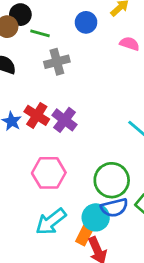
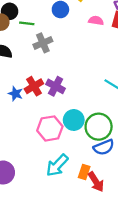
red cross: (37, 115) -> (34, 86), turned 36
cyan circle: (96, 217) -> (74, 120), moved

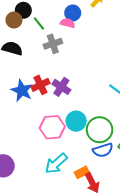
pink semicircle: (96, 21) -> (68, 23), moved
green line: (27, 23) -> (39, 23), turned 40
blue star: (15, 94) -> (22, 91), size x1.5
orange rectangle: (84, 172) -> (82, 172), turned 40

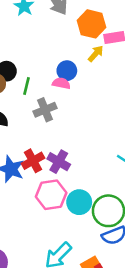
green line: (39, 23) -> (26, 86), turned 56
pink hexagon: (52, 127) -> (51, 195), moved

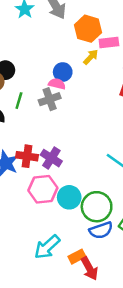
green line: (26, 86) -> (19, 101), moved
gray cross: (45, 110) -> (50, 99), moved
red cross: (33, 161) -> (27, 156), turned 35

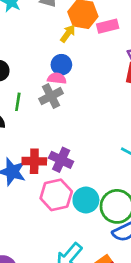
yellow arrow: (91, 57) -> (68, 34), moved

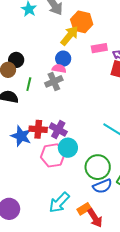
pink rectangle: (108, 26) -> (99, 48), moved
yellow arrow: (68, 34) -> (70, 36), size x1.5
cyan circle: (86, 200) -> (68, 148), moved

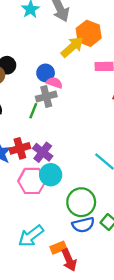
blue circle: (63, 59) -> (46, 73), moved
green line: (29, 84) -> (33, 111), moved
red cross: (38, 129) -> (20, 148), turned -30

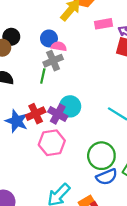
cyan circle: (51, 175) -> (70, 106), moved

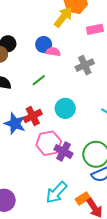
gray cross: (53, 61) -> (85, 65), moved
green line: (43, 76) -> (39, 80), turned 40
purple cross: (58, 114) -> (63, 151), moved

